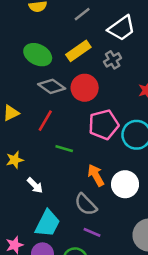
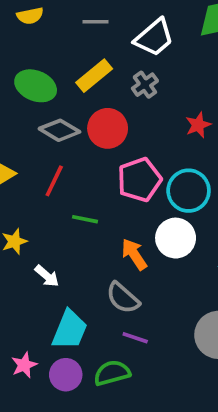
gray line: (82, 14) -> (95, 22), turned 42
white circle: (125, 184) -> (176, 238), moved

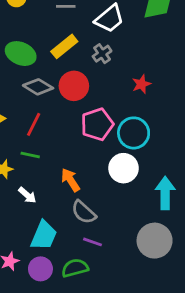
green line: (85, 219) -> (30, 155), moved
orange arrow: (134, 254) -> (70, 180), moved

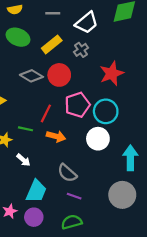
green ellipse: (21, 54) -> (18, 37), moved
red star: (141, 84) -> (112, 73), size x1.6
red line: (34, 124) -> (46, 113), moved
orange arrow: (70, 180) -> (56, 136), moved, turned 138
green semicircle: (75, 268) -> (72, 222), moved

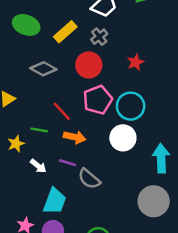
red star: (112, 73) -> (136, 62), size x0.6
red circle: (59, 75) -> (89, 65), moved
red line: (46, 113) -> (62, 111), turned -66
purple line: (74, 196) -> (68, 163), moved

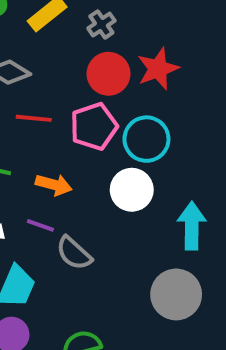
red star: (136, 62) -> (158, 69), size x1.5
red circle: (89, 65) -> (109, 74), moved
red line: (62, 111) -> (34, 118), moved, turned -45

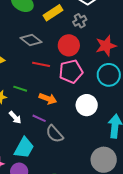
red circle: (109, 74) -> (69, 45), moved
cyan circle: (146, 139) -> (109, 75), moved

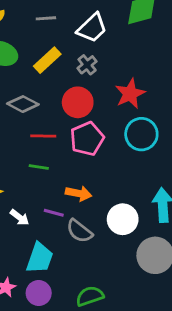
green line: (20, 89) -> (39, 167), moved
orange arrow: (48, 99) -> (79, 193), moved
white circle: (87, 105) -> (123, 219), moved

